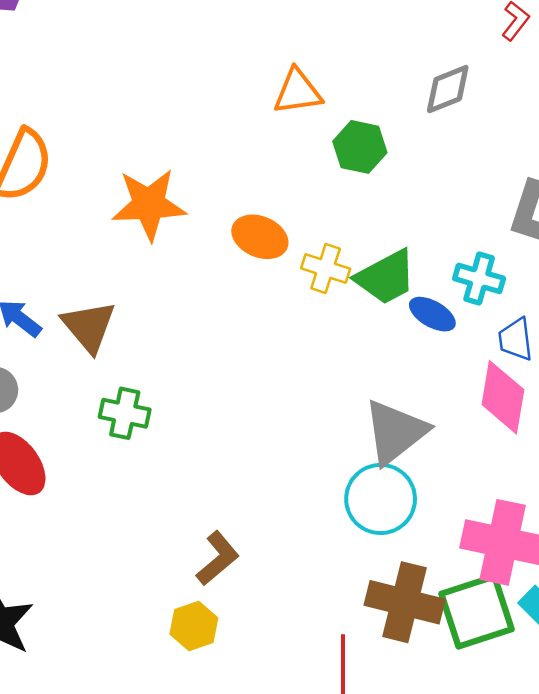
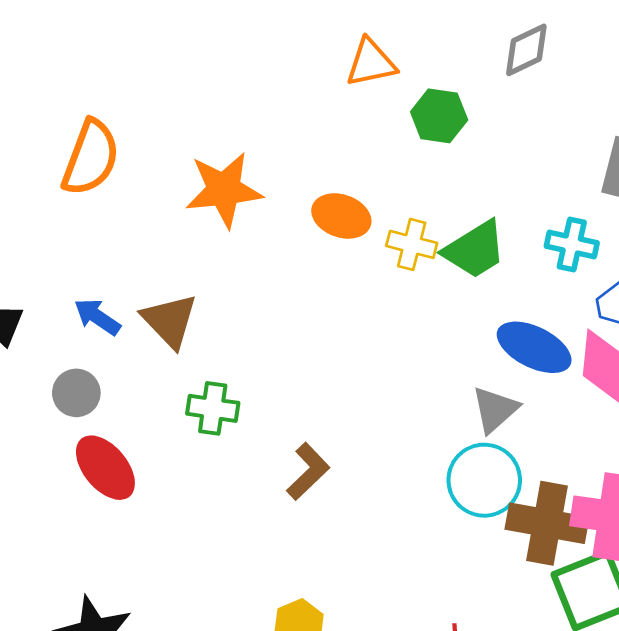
blue ellipse: (432, 314) -> (534, 347), moved, size x1.5
gray triangle: (395, 432) -> (495, 410), size x0.7
brown L-shape: (218, 558) -> (308, 471), moved
brown cross: (405, 602) -> (547, 523), moved

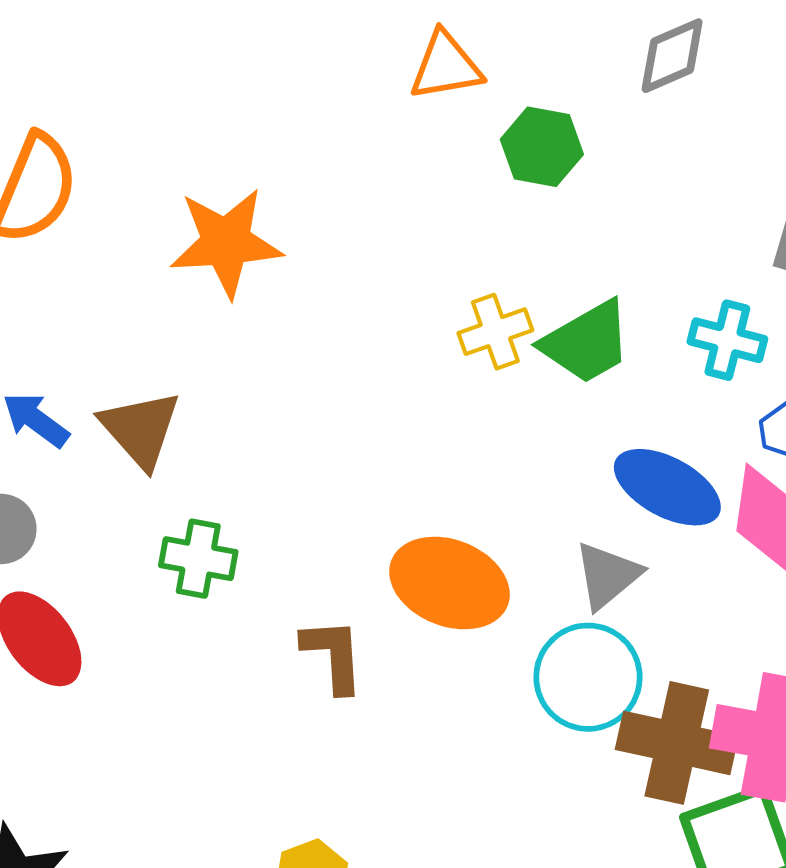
orange ellipse: (341, 216) -> (449, 583), moved, size x1.4
yellow cross: (412, 244) -> (495, 332), turned -36
brown L-shape: (308, 471) -> (333, 655), turned -52

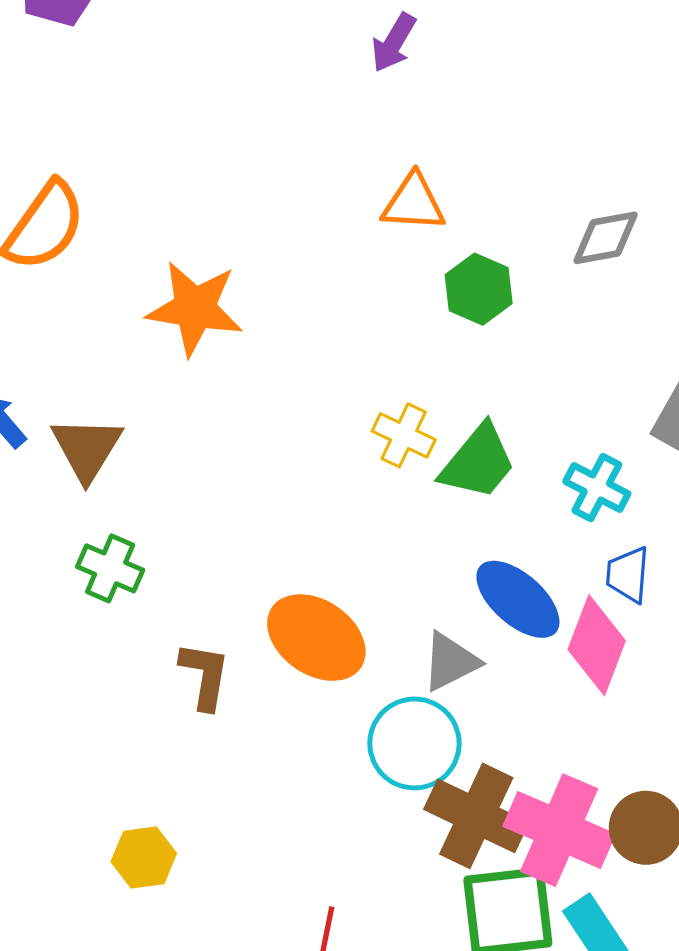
yellow cross: (495, 332) -> (404, 435), turned 32
green trapezoid: (587, 342) -> (478, 462), turned -34

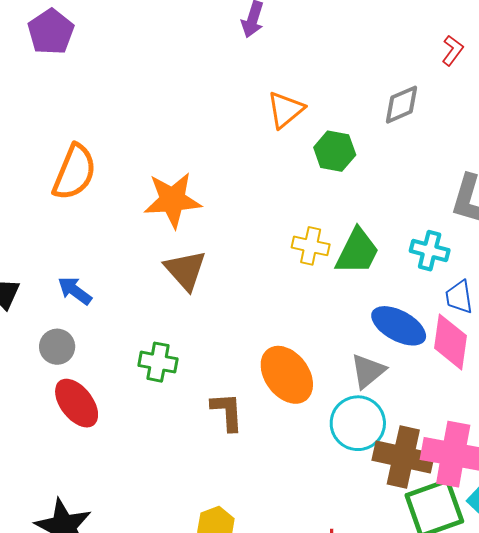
orange triangle: (414, 203) -> (285, 110), turned -30
brown triangle: (87, 448) -> (185, 270), moved
orange ellipse: (316, 638) -> (287, 375), turned 32

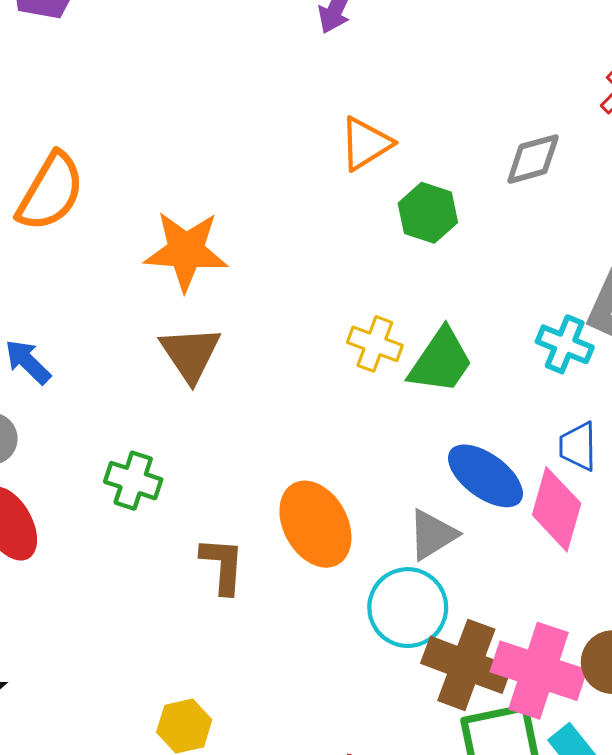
cyan cross: (430, 251) -> (565, 344), moved

